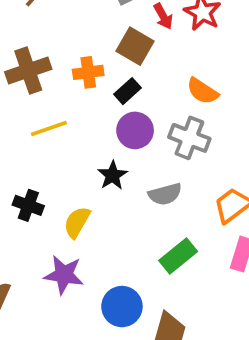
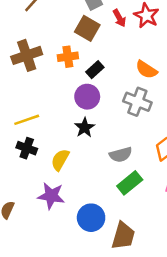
brown square: (135, 46) -> (87, 28), moved
yellow line: (49, 129) -> (27, 120), moved
purple circle: (135, 130) -> (87, 97), moved
gray semicircle: (165, 194) -> (121, 155), moved

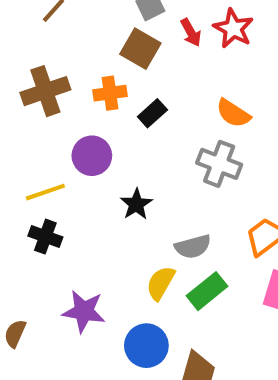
purple circle: (87, 97) -> (92, 156), moved
yellow semicircle: (60, 160) -> (161, 283), moved

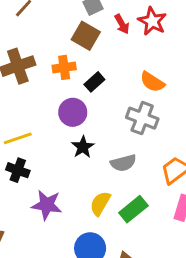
purple circle: (92, 156) -> (73, 112), moved
gray semicircle: (193, 247) -> (123, 163), moved
purple star: (84, 311) -> (47, 205), moved

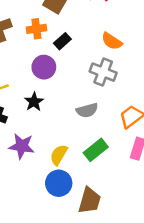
black star: (83, 147) -> (34, 102), moved
yellow semicircle: (100, 203) -> (59, 155), moved

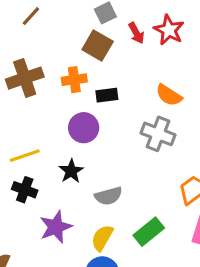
black rectangle: (62, 41) -> (107, 95), turned 35
gray semicircle: (87, 110) -> (108, 196), moved
purple star: (22, 146) -> (56, 227), turned -30

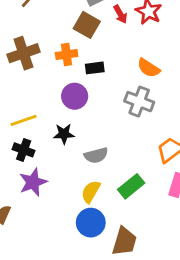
black star: (71, 171) -> (64, 134), turned 30
purple star: (56, 227) -> (33, 182), moved

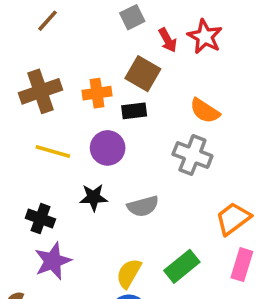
brown square: (87, 25) -> (143, 74), moved
yellow line: (24, 120) -> (53, 151), moved, turned 35
gray semicircle: (96, 155) -> (143, 206), moved

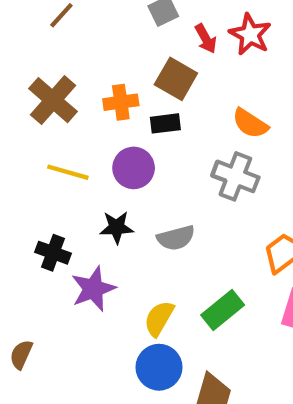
brown cross: (40, 91) -> (53, 100), turned -30
purple star: (53, 261) -> (93, 289), moved

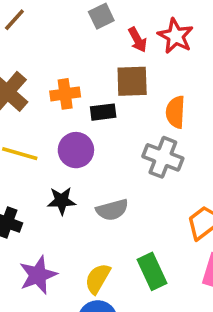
brown square: (176, 79) -> (132, 81), moved, turned -32
orange semicircle: (250, 123) -> (176, 112), turned 60
purple star: (93, 289) -> (38, 275), moved
green rectangle: (223, 310) -> (152, 271), turned -76

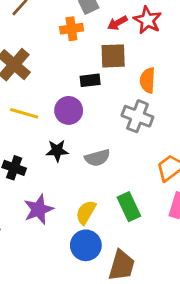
red arrow: (138, 40) -> (117, 23), turned 90
orange cross: (65, 94) -> (71, 29), moved

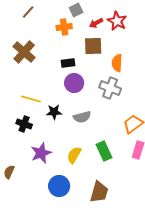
black rectangle: (90, 80) -> (68, 63), moved
purple circle: (69, 110) -> (74, 83), moved
yellow line: (24, 113) -> (31, 99), moved
blue circle: (86, 245) -> (59, 186), moved

